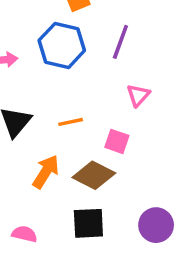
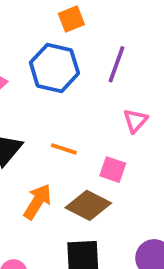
orange line: (71, 122) -> (64, 149), turned 30

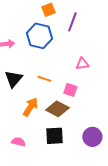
purple line: (117, 64) -> (72, 22), moved
pink triangle: (135, 121) -> (82, 64), turned 40

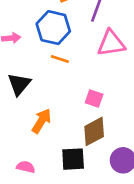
pink triangle: (82, 64) -> (111, 43), moved, size x1.6
orange line: (44, 79) -> (60, 59), moved
brown diamond: (57, 109) -> (94, 131), moved, turned -55

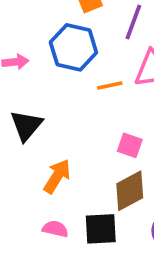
orange line: (60, 59) -> (110, 85), moved, turned -30
pink semicircle: (26, 167) -> (55, 229), moved

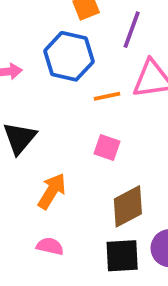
pink square: (130, 145) -> (107, 147), moved
black square: (101, 229) -> (122, 256), moved

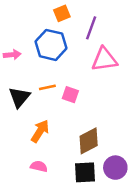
orange line: (107, 96) -> (47, 87), moved
pink square: (107, 147) -> (70, 95), moved

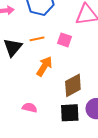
pink square: (70, 95) -> (64, 40), moved
orange arrow: (40, 131) -> (44, 66), moved

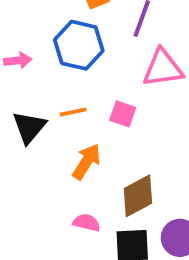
pink semicircle: (30, 108) -> (86, 223), moved

